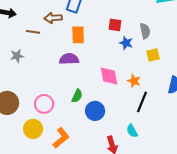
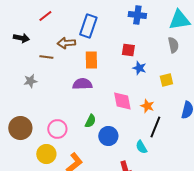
gray semicircle: (145, 31) -> (173, 45), moved
cyan semicircle: (132, 131) -> (141, 147), moved

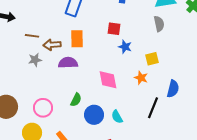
brown arrow: (66, 43) -> (52, 45), moved
gray star: (30, 81) -> (35, 60), moved
orange star: (147, 106) -> (141, 78), moved
black line: (155, 127) -> (153, 108), moved
cyan semicircle: (141, 147) -> (117, 117), moved

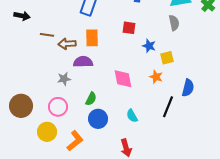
blue star: (125, 47) -> (149, 46), moved
gray star: (35, 60) -> (64, 79), moved
blue circle: (94, 115) -> (98, 119), moved

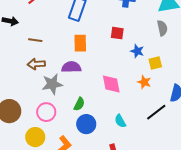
brown arrow: (67, 44) -> (36, 64), moved
gray star: (64, 79) -> (52, 84), size x1.5
black line: (168, 107) -> (156, 112), turned 30

